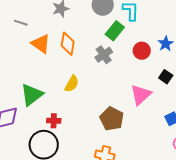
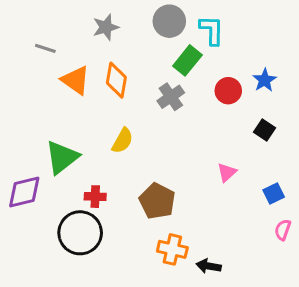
pink triangle: (141, 95) -> (227, 172), moved, size x0.6
brown pentagon: (112, 119) -> (157, 201), moved

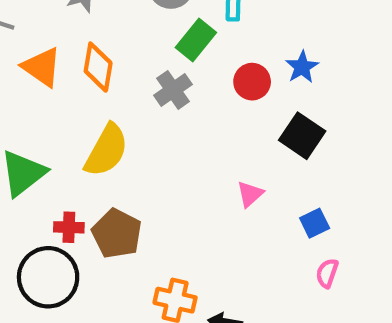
black square: (265, 130) -> (302, 136), size x1.5
yellow semicircle: (122, 141) -> (106, 150), size x1.5
brown pentagon: (157, 201) -> (117, 234), moved

